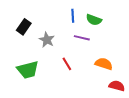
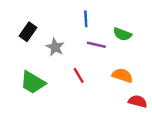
green semicircle: (94, 20) -> (122, 34), moved
green trapezoid: (28, 70) -> (33, 83), turned 45

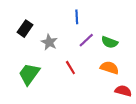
green semicircle: (122, 34) -> (110, 42), moved
purple line: (96, 45) -> (86, 40), turned -56
green trapezoid: (33, 83) -> (29, 74), turned 95

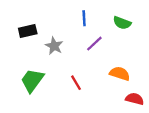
black rectangle: (25, 29) -> (28, 31), turned 42
green semicircle: (110, 42) -> (122, 23), moved
red line: (70, 68) -> (76, 83), moved

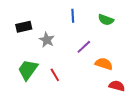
purple line: (94, 44) -> (84, 47), moved
red line: (76, 83) -> (55, 75), moved

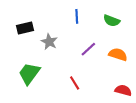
orange semicircle: (104, 64) -> (118, 54), moved
red line: (55, 75) -> (75, 83), moved

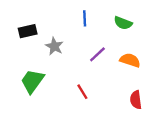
red semicircle: (123, 90) -> (136, 100), turned -112

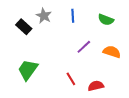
black rectangle: (28, 31) -> (24, 27), turned 56
gray star: (54, 46) -> (44, 16), moved
red semicircle: (136, 100) -> (96, 86), moved, turned 84

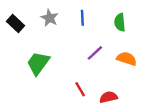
green semicircle: (106, 20) -> (120, 22), turned 63
black rectangle: (24, 27) -> (16, 24), moved
green trapezoid: (28, 70) -> (38, 63), moved

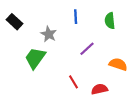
gray star: (50, 18) -> (49, 34), moved
orange semicircle: (127, 59) -> (118, 64), moved

